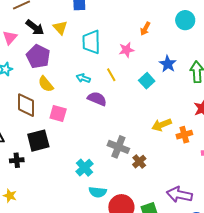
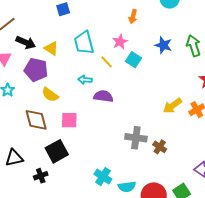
yellow triangle: (60, 28) -> (51, 48), moved
yellow line: (111, 75) -> (107, 62), moved
cyan square: (147, 81) -> (134, 60), moved
cyan cross: (84, 168) -> (103, 177), moved

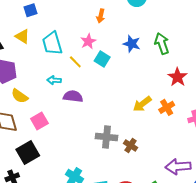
yellow triangle: (51, 48) -> (22, 36), moved
pink square: (69, 120) -> (39, 121), turned -30

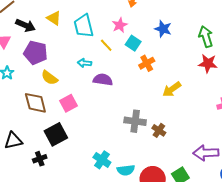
green arrow: (162, 44) -> (206, 37), moved
red star: (178, 77) -> (208, 63), turned -30
orange cross: (167, 107) -> (147, 63), moved

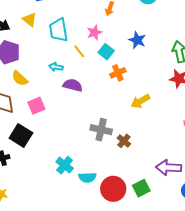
black square: (56, 134) -> (21, 135), turned -35

